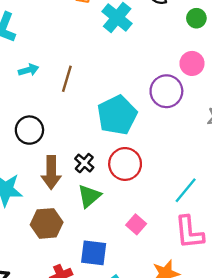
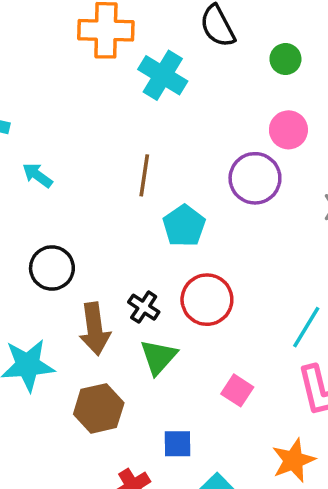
cyan arrow: (29, 70) -> (37, 175), turned -120
brown line: (67, 79) -> (144, 175), moved
cyan pentagon: (117, 115) -> (184, 226), size x0.7
blue square: (94, 253) -> (178, 444), size x0.7

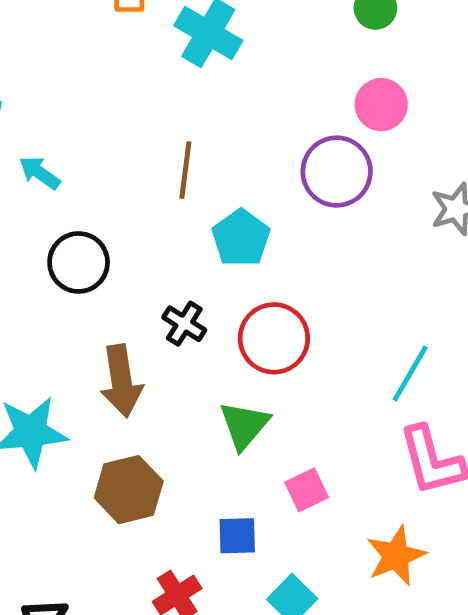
black circle: (52, 268) -> (79, 262), moved
black cross: (144, 307) -> (184, 324), moved
green triangle: (159, 357) -> (244, 425), moved
pink square: (237, 390) -> (307, 490), moved, turned 32

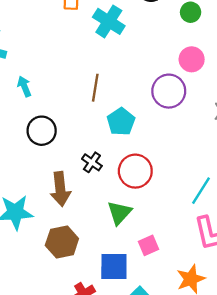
cyan arrow: (40, 173) -> (24, 86), turned 30
blue square: (237, 536) -> (114, 266), size x1.5

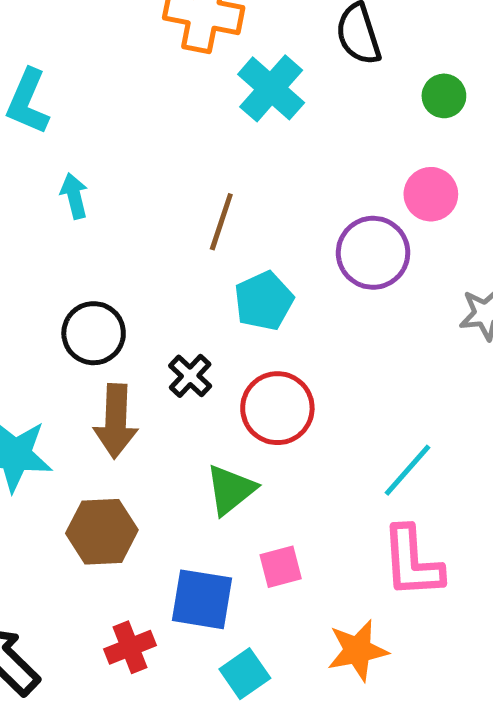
black circle: (42, 131) -> (94, 333), moved

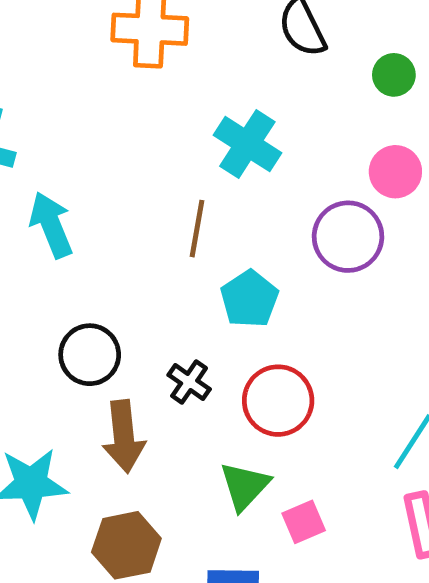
cyan cross: (271, 88) -> (247, 144), moved
cyan arrow: (74, 196) -> (51, 225), size x1.5
pink square: (281, 567) -> (304, 522), moved

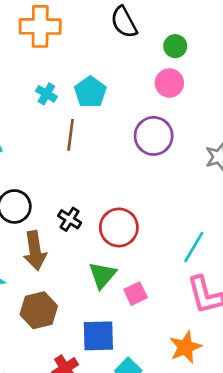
cyan cross: (247, 144) -> (46, 94), moved, size x0.6
pink circle: (395, 172) -> (169, 83), moved
cyan pentagon: (249, 299) -> (90, 92), moved

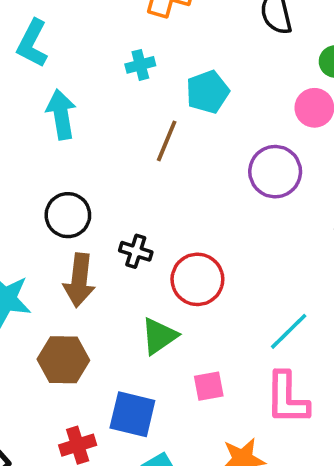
cyan cross: (46, 94) -> (140, 65), moved, turned 30
black cross: (70, 219) -> (136, 251), turned -30
pink square: (136, 294) -> (209, 386), moved

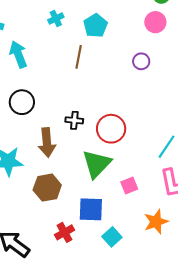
purple circle: (275, 172) -> (141, 61), size x0.6
black circle: (68, 215) -> (22, 102), moved
green triangle: (159, 336) -> (97, 164), size x1.4

